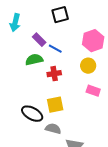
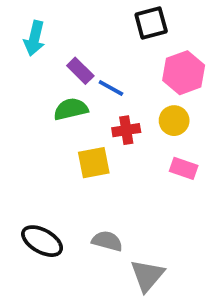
black square: (60, 15) -> (151, 23), moved
red cross: (54, 74) -> (126, 130), moved
yellow square: (55, 105) -> (94, 163), moved
black ellipse: (32, 114) -> (42, 241), moved

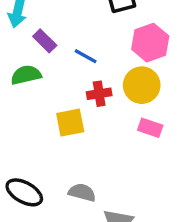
purple rectangle: (80, 71) -> (45, 41), moved
green semicircle: (71, 109) -> (26, 75), moved
yellow circle: (174, 121) -> (142, 85), size x1.4

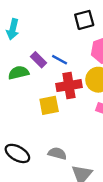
purple rectangle: (45, 41) -> (38, 60), moved
red cross: (99, 94) -> (69, 86), size x1.5

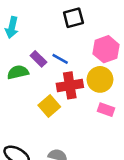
black square: (84, 20) -> (73, 18), moved
yellow square: (49, 105) -> (49, 106), turned -30

